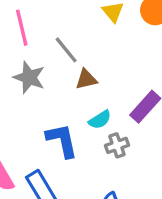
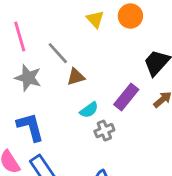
blue L-shape: (62, 140) -> (30, 127), moved

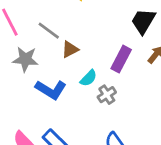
blue L-shape: (30, 127) -> (51, 90), moved, turned 148

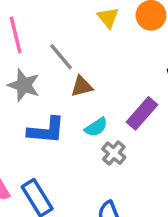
blue L-shape: (51, 90) -> (46, 130), turned -40
gray cross: (107, 95) -> (114, 153), turned -30

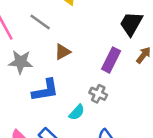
gray line: (61, 57) -> (40, 22), moved
cyan semicircle: (96, 127) -> (77, 112), moved

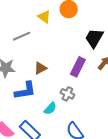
gray line: (40, 22) -> (22, 36), turned -60
brown triangle: (63, 52) -> (40, 68), moved

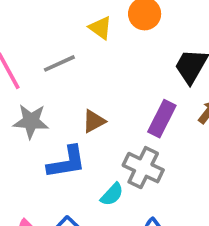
gray cross: (67, 94) -> (143, 168), size x1.5

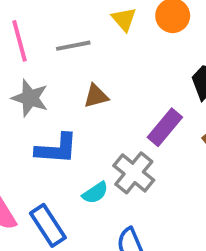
brown triangle: (94, 121) -> (96, 96), moved

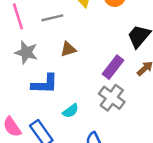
gray cross: (134, 173) -> (112, 98), moved

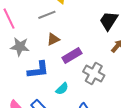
gray line: (52, 18) -> (47, 15), moved
purple rectangle: (113, 67) -> (72, 56), moved, turned 30

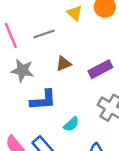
gray line: (47, 15) -> (44, 34), moved
purple rectangle: (72, 56) -> (100, 69), moved

